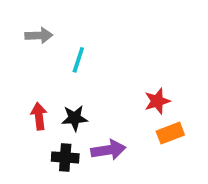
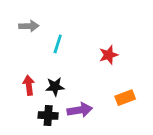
red star: (157, 101) -> (109, 55), moved

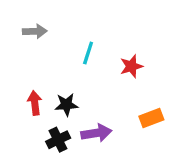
cyan line: (58, 44) -> (88, 53), moved
black cross: (48, 116) -> (58, 140), turned -30

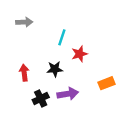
red star: (131, 66) -> (79, 54), moved
black star: (66, 105) -> (55, 69), moved

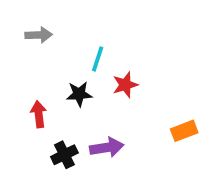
black star: (55, 69) -> (79, 94), moved
orange rectangle: (107, 83) -> (184, 131), moved

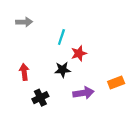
black star: (79, 94) -> (63, 70), moved
purple arrow: (107, 147) -> (84, 93), moved

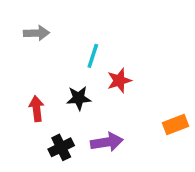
black star: (63, 70) -> (79, 98), moved
purple arrow: (84, 93) -> (107, 142), moved

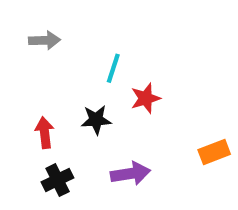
black cross: (61, 147) -> (57, 180), moved

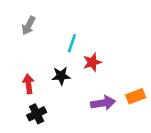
gray arrow: (45, 40) -> (28, 26), turned 120
purple arrow: (130, 173) -> (103, 103), moved

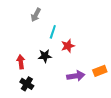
gray arrow: (28, 26) -> (36, 15), moved
black cross: (37, 114) -> (27, 84), turned -32

